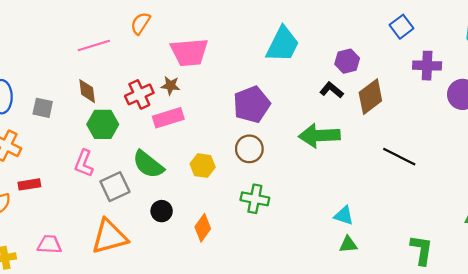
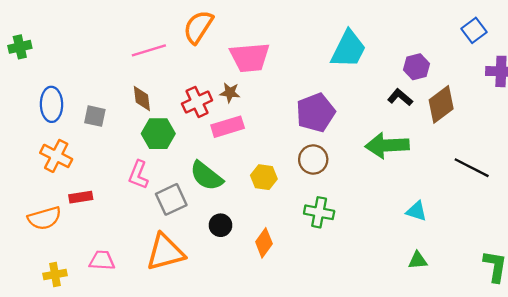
orange semicircle: (140, 23) -> (198, 27), size x1.4
cyan triangle: (344, 216) -> (416, 211), moved

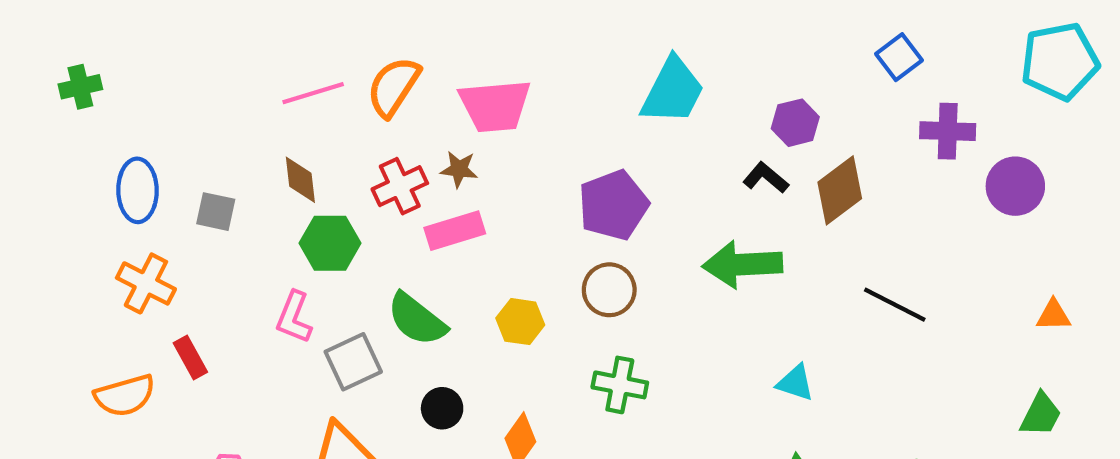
orange semicircle: (198, 27) -> (393, 87), moved
red rectangle: (81, 197) -> (190, 357), turned 70

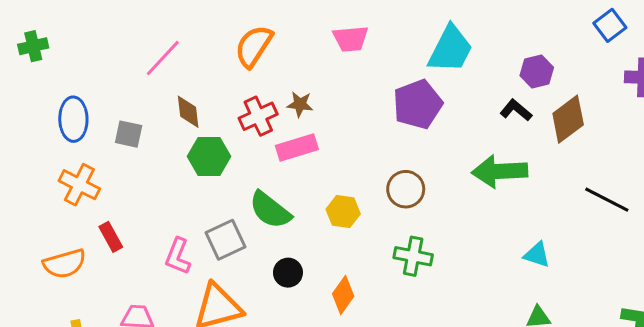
pink line: (313, 93) -> (163, 58), moved, turned -30
pink trapezoid: (495, 106) -> (351, 39), moved, size x0.7
purple pentagon: (613, 205) -> (418, 104), moved
pink L-shape: (294, 317) -> (178, 256), moved

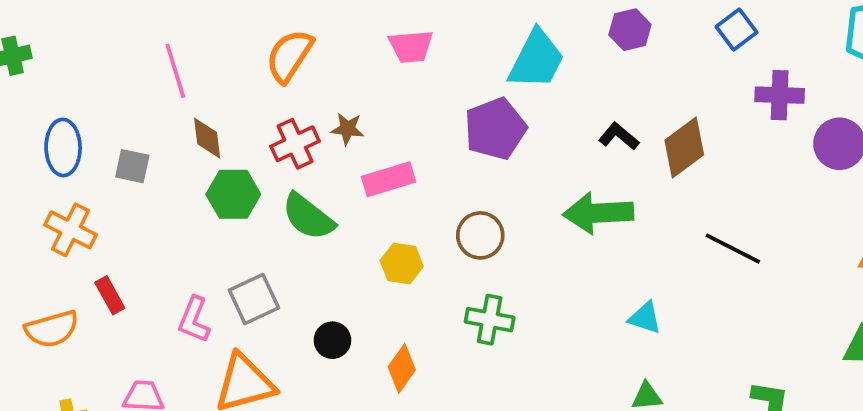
pink line: (163, 58) -> (175, 71), turned -60
purple hexagon: (537, 71) -> (630, 30), moved
pink rectangle: (297, 147) -> (389, 179), moved
green semicircle: (270, 210) -> (308, 217), moved

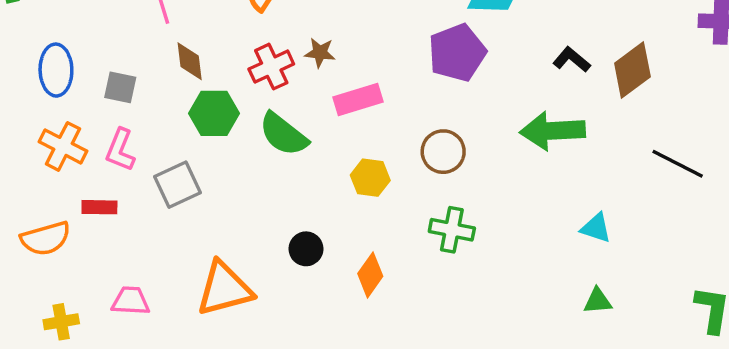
red rectangle: (110, 295) -> (99, 207), turned -60
gray square: (254, 299) -> (178, 185), moved
pink L-shape: (194, 320) -> (120, 150), moved

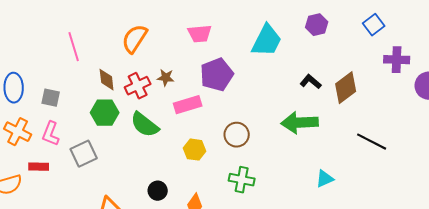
purple pentagon: (457, 53) -> (217, 75), moved
brown diamond: (190, 61) -> (107, 80), moved
cyan triangle: (596, 228) -> (325, 179), turned -42

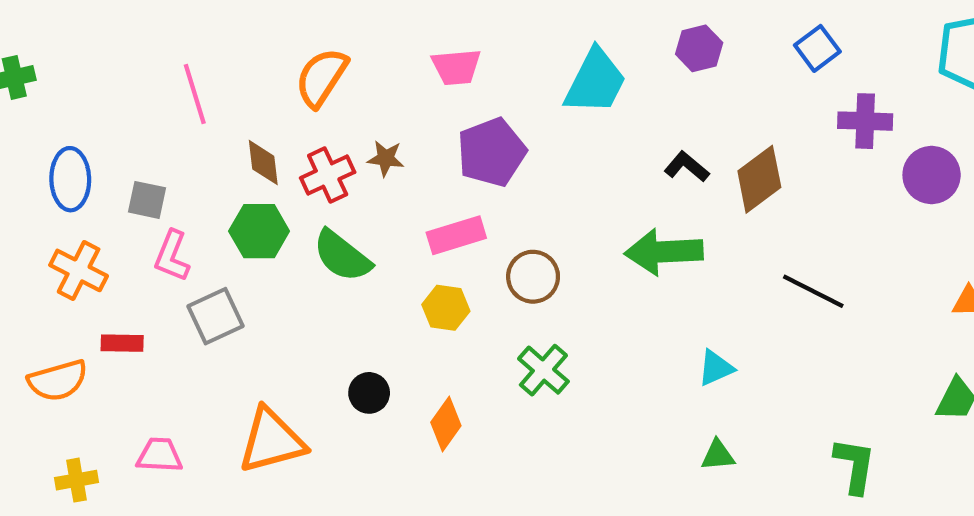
pink rectangle: (188, 105) -> (456, 235), moved
pink L-shape: (51, 134) -> (172, 256), moved
green cross: (242, 180) -> (543, 370), turned 30

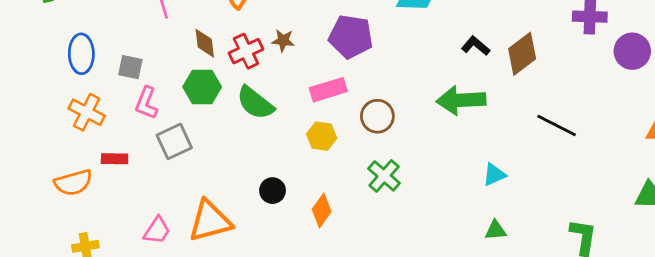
purple pentagon: (492, 152) -> (351, 37), turned 30
pink trapezoid: (159, 455) -> (157, 230), moved, turned 120

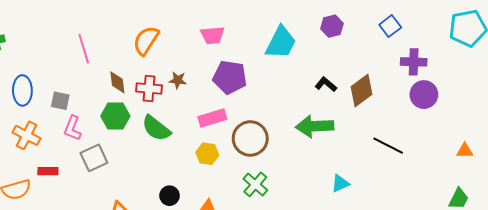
red cross: (246, 51) -> (149, 88), turned 30
purple circle: (632, 51) -> (424, 95), moved
brown circle: (377, 116) -> (250, 138), size x1.4

